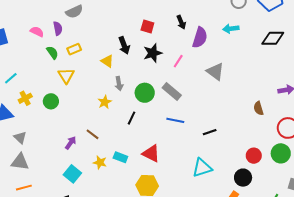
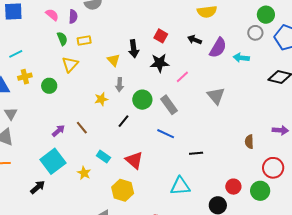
black arrow: (181, 22) -> (195, 40), turned 120
purple semicircle: (200, 38) -> (218, 48), moved
yellow star: (100, 162) -> (84, 173), moved
cyan square: (72, 174) -> (53, 161), size x1.4

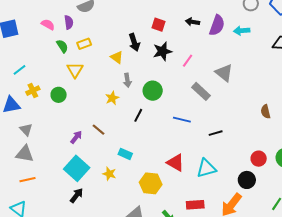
gray rectangle: (169, 105) -> (201, 91), moved
red triangle: (134, 160) -> (176, 163), moved
black arrow: (38, 187) -> (76, 195), moved

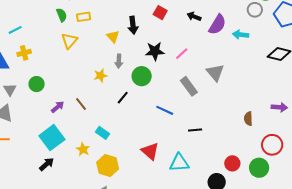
black star: (162, 51) -> (155, 51), moved
green circle: (59, 95) -> (37, 84), moved
yellow hexagon: (151, 183) -> (108, 166), moved

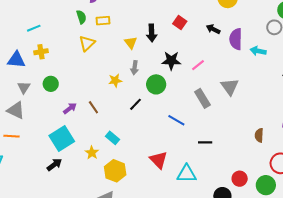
purple semicircle: (217, 25) -> (236, 39), turned 145

